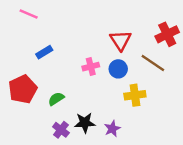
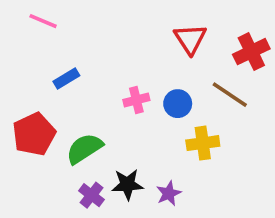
red triangle: (121, 40) -> (190, 39), moved
green semicircle: (56, 99) -> (84, 148), size x1.5

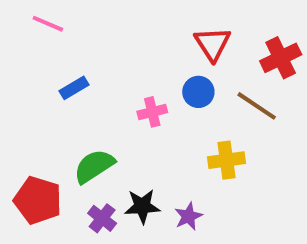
blue circle: (178, 104) -> (198, 92), moved
red pentagon: (34, 134) -> (38, 200), moved, turned -30

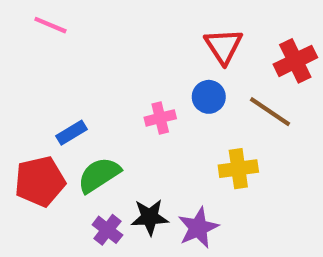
blue rectangle: (74, 88) -> (72, 133), moved
red pentagon: (38, 200) -> (40, 181), moved, turned -30
purple star: (188, 216) -> (198, 228), size x1.4

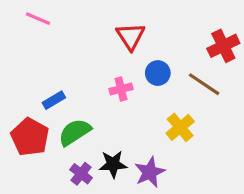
red triangle: (224, 46) -> (131, 36), moved
yellow cross: (238, 169) -> (180, 127), turned -32
red pentagon: (40, 181) -> (30, 137), turned -30

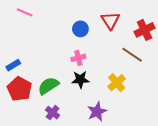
red triangle: (131, 36) -> (110, 21), moved
blue circle: (158, 73) -> (80, 29), moved
blue rectangle: (54, 100) -> (13, 65), moved
black star: (113, 164) -> (80, 80), moved

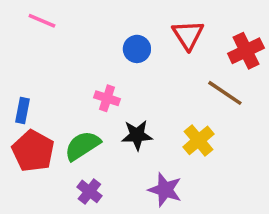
pink cross: (78, 58) -> (107, 98), moved, turned 32
blue rectangle: (13, 65) -> (23, 111), turned -48
purple star: (97, 112) -> (165, 190), turned -30

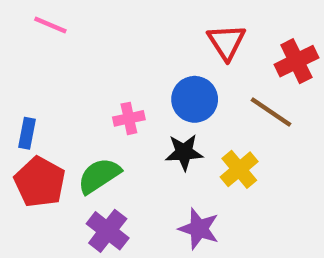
blue circle: (137, 49) -> (195, 99), moved, size x1.4
pink cross: (107, 98) -> (129, 118), turned -30
black star: (137, 135) -> (184, 152), moved
purple cross: (89, 191) -> (108, 231), size x1.4

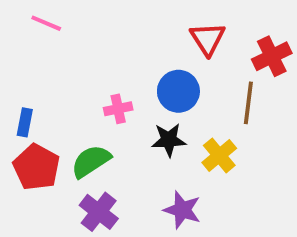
brown line: (271, 112) -> (248, 103), turned 63

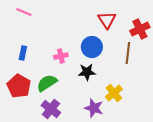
blue rectangle: (25, 122) -> (23, 53), moved
yellow cross: (219, 155) -> (114, 93), moved

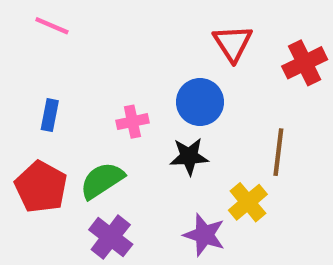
brown line: (128, 53) -> (278, 152), moved

